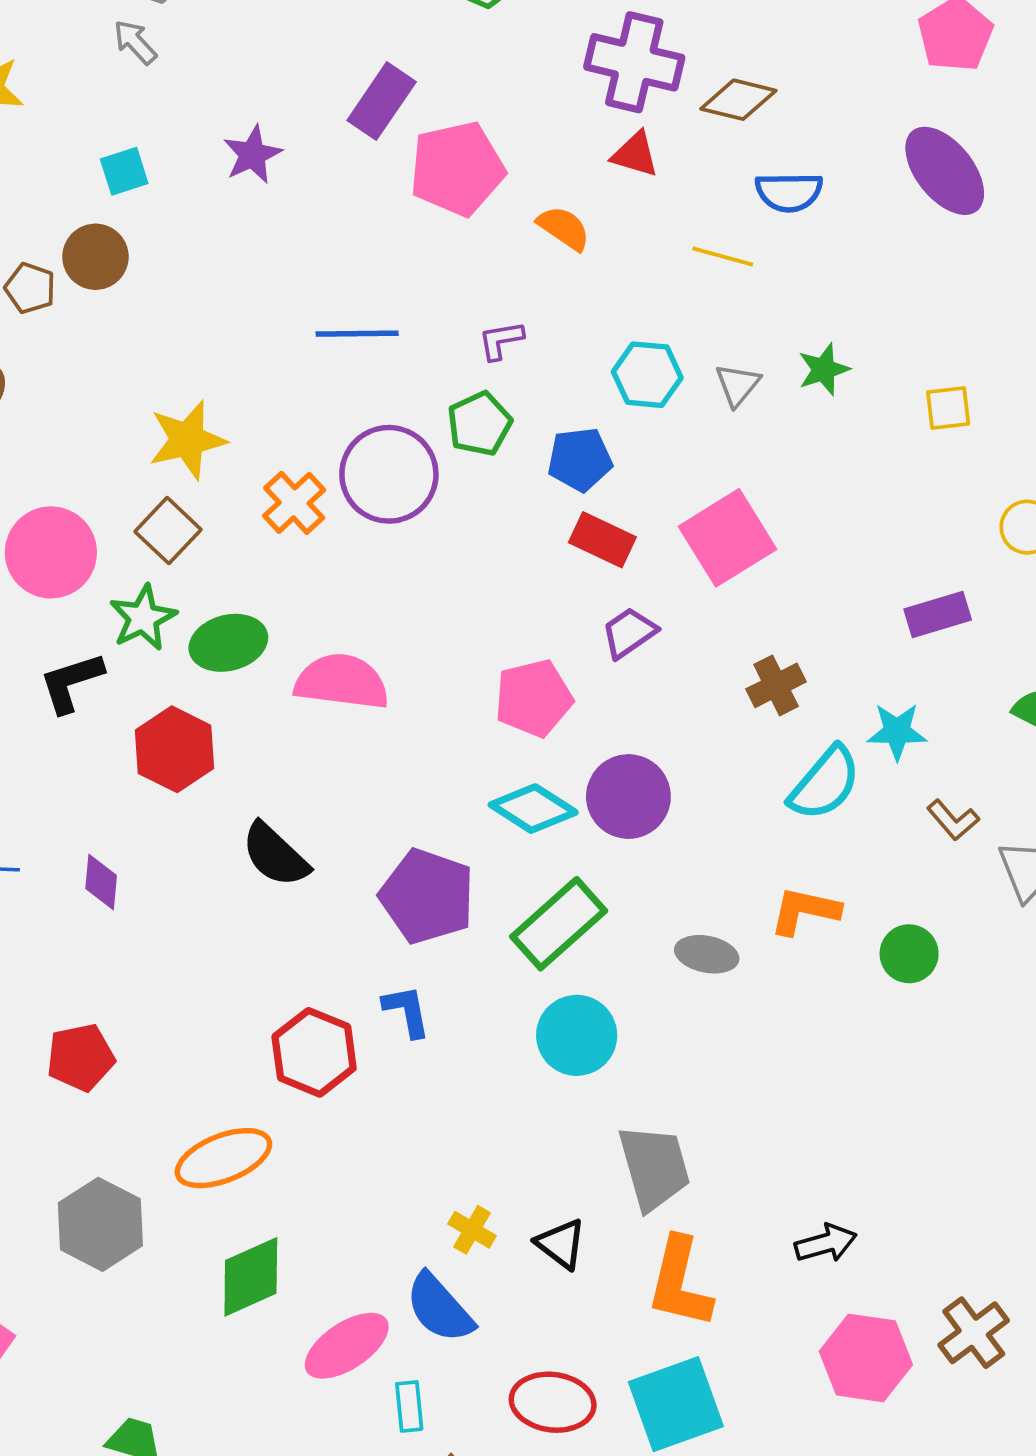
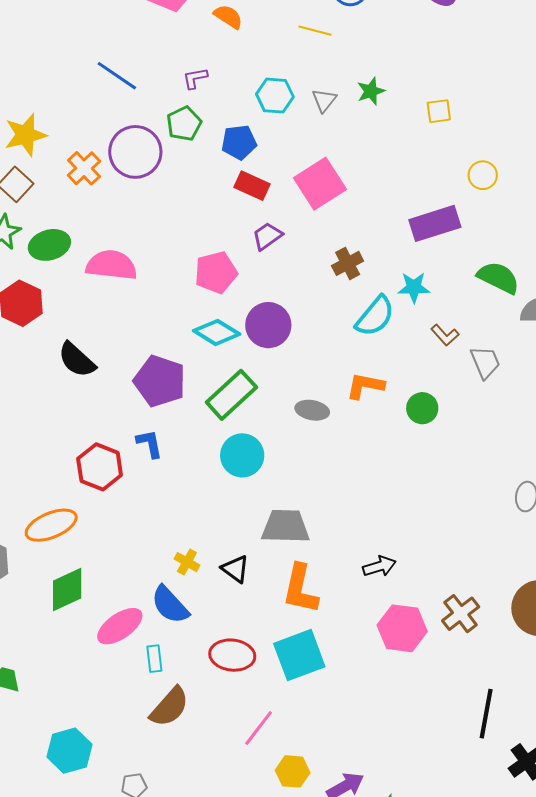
blue line: (357, 334) -> (117, 76), turned 36
purple rectangle: (938, 614) -> (435, 223), size x1.4
gray trapezoid: (654, 1167) -> (285, 527), turned -72

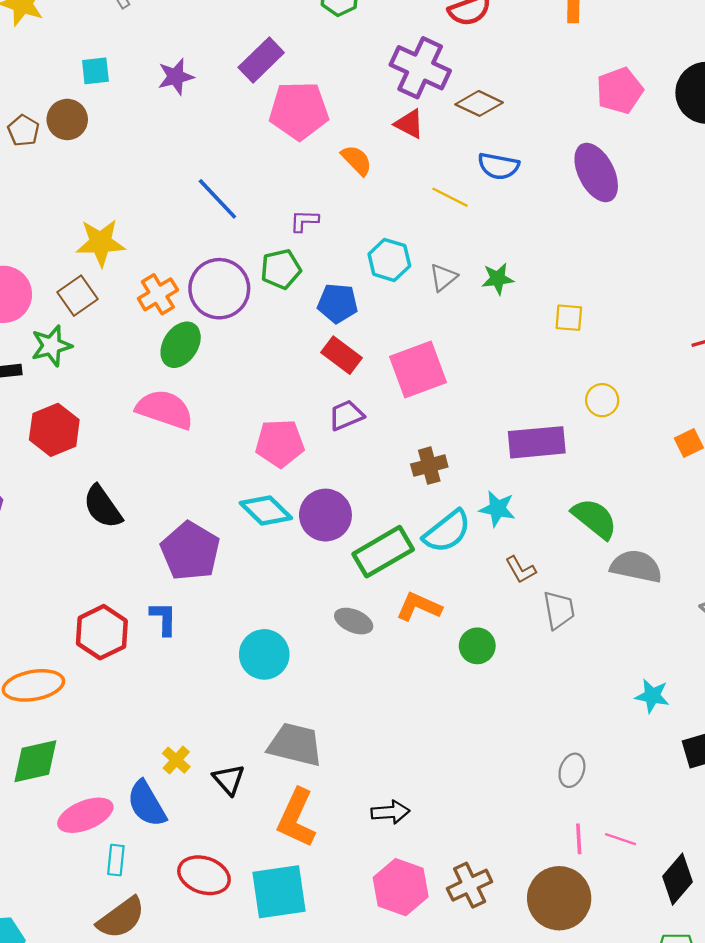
green ellipse: (49, 245) -> (181, 345), moved, turned -54
green rectangle: (231, 395) -> (383, 552), moved

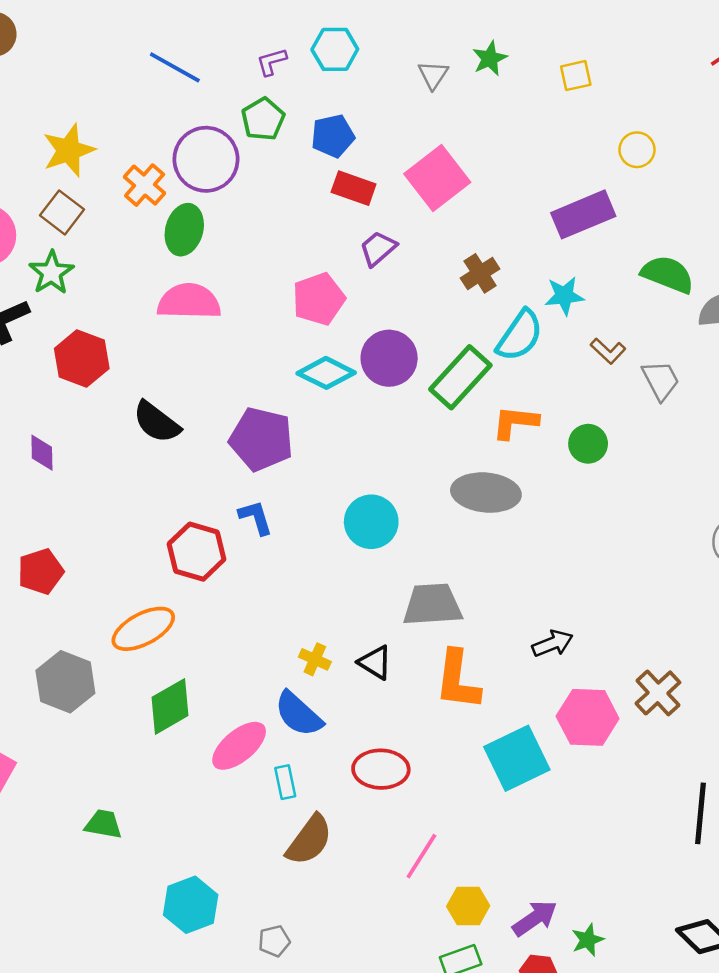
cyan hexagon: (389, 260) -> (335, 49), moved
gray ellipse: (354, 621) -> (486, 493), moved, size x1.6
cyan square: (279, 892) -> (517, 758), moved

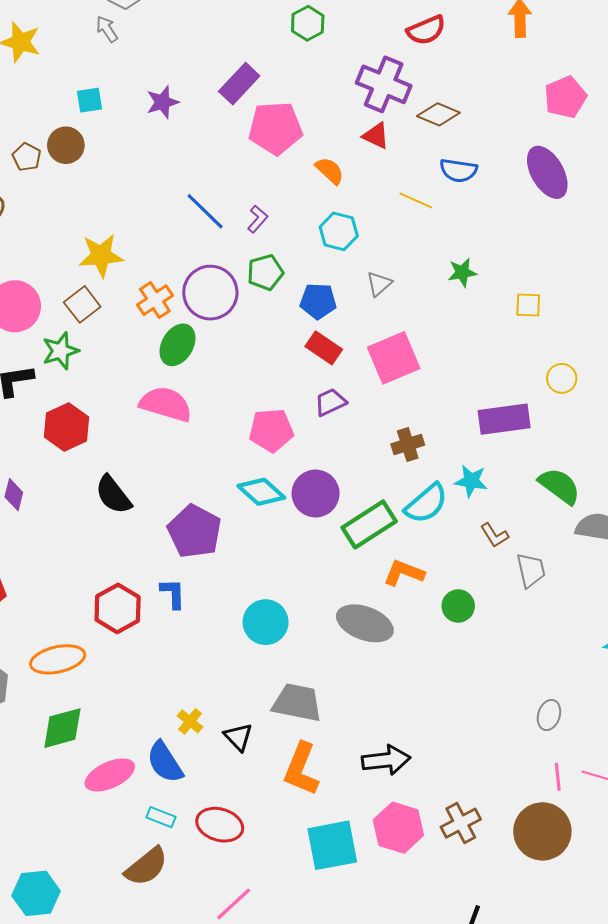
purple L-shape: (272, 62) -> (258, 219), moved, turned 132
gray triangle: (433, 75) -> (379, 284), moved
black arrow: (553, 643) -> (386, 760), size x1.4
cyan rectangle: (285, 782) -> (161, 817), moved, turned -72

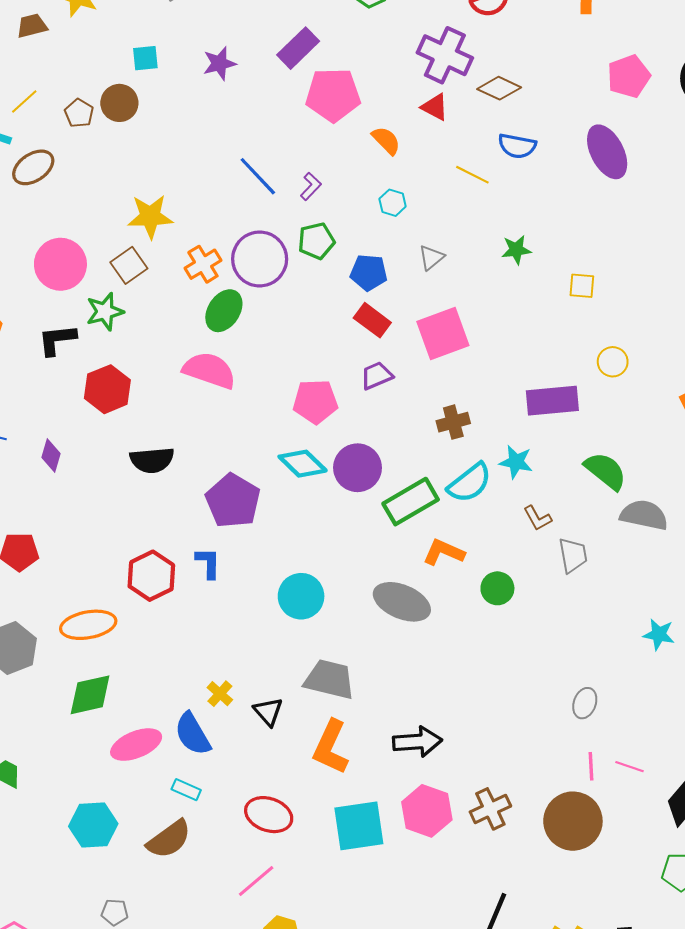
cyan hexagon: (339, 231) -> (393, 203), size x0.7
black semicircle: (113, 495) -> (152, 460), turned -60
red ellipse: (220, 825) -> (269, 815), moved
cyan hexagon: (36, 893) -> (93, 825), moved

